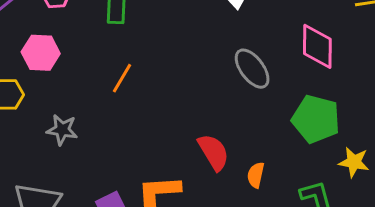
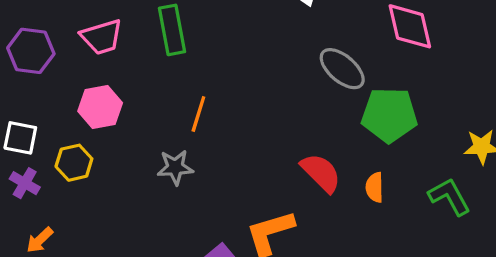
green pentagon: (316, 119) -> (389, 115), moved
gray star: (62, 130) -> (175, 167), moved

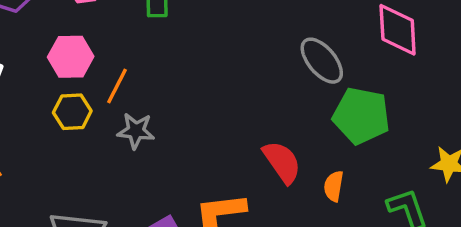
orange line: (198, 114) -> (117, 86), moved
yellow hexagon: (74, 163) -> (72, 112), moved

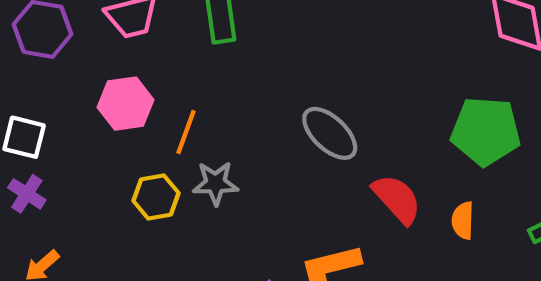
gray ellipse: (322, 61) -> (330, 133), moved
yellow hexagon: (72, 112) -> (156, 197), moved

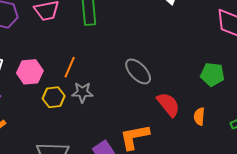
pink hexagon: (126, 104) -> (30, 72), moved
green pentagon: (486, 131) -> (212, 74), size x0.7

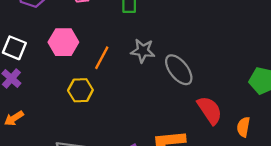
pink hexagon: (30, 72) -> (63, 42), moved
gray star: (82, 92) -> (143, 51), moved

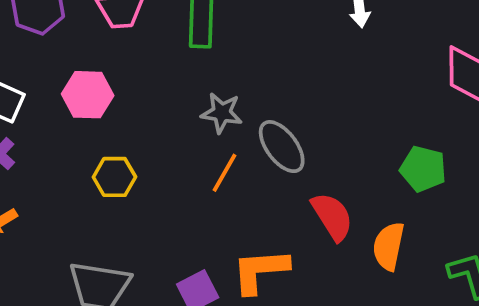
orange line: (102, 58) -> (225, 173), moved
orange semicircle: (243, 127) -> (389, 246), size x1.4

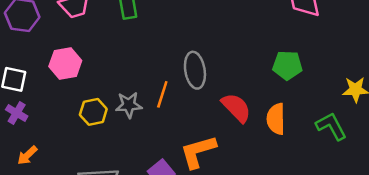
gray star: (222, 113) -> (129, 105), moved
gray ellipse: (282, 147) -> (195, 70), turned 40

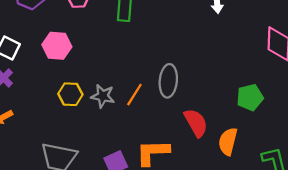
green pentagon: (287, 65) -> (250, 97), turned -30

